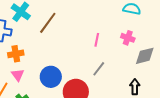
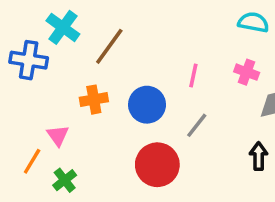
orange cross: (16, 54) -> (94, 100), moved
blue circle: (51, 77) -> (147, 105), moved

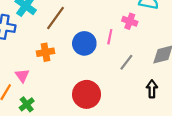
pink cross: (247, 72) -> (130, 21), moved
blue circle: (147, 105) -> (84, 43), moved
gray line: (197, 125) -> (126, 62), moved

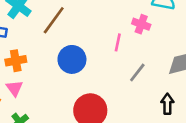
blue circle: (84, 43) -> (72, 59), moved
orange cross: (46, 52) -> (16, 61), moved

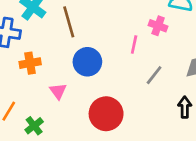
brown line: (54, 20) -> (69, 22), turned -52
pink triangle: (14, 88) -> (58, 91), moved

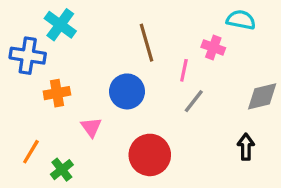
brown line: (69, 22) -> (147, 43), moved
gray line: (154, 75) -> (194, 101), moved

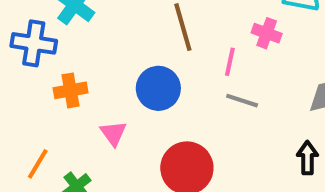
gray line: (194, 101) -> (242, 101), turned 70

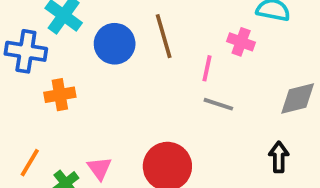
blue circle: (158, 88) -> (115, 44), moved
pink triangle: (113, 133) -> (99, 168), moved

